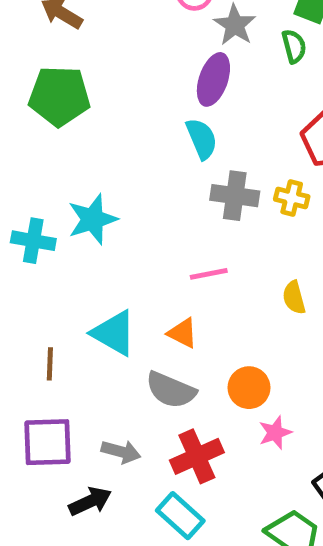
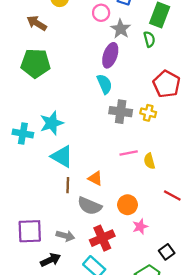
pink line: (209, 274) -> (129, 153), moved
cyan triangle: (114, 333) -> (62, 156), moved
brown line: (50, 364) -> (68, 185), moved

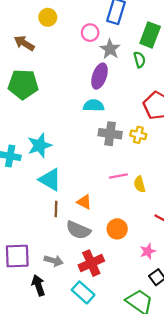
cyan semicircle: (105, 84) -> (94, 105), turned -66
pink star: (140, 227) -> (148, 251), moved
black arrow: (50, 260) -> (38, 285), turned -84

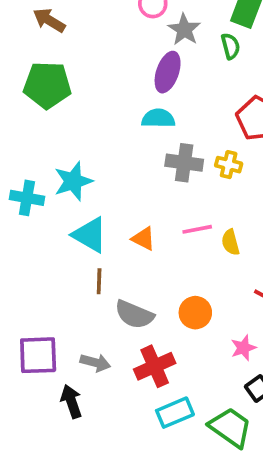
orange triangle: (84, 202) -> (144, 239), moved
cyan rectangle: (83, 292) -> (175, 413), moved, turned -65

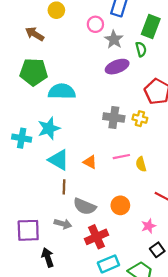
purple ellipse: (168, 72) -> (117, 67), moved, turned 50
cyan semicircle: (158, 118) -> (62, 92), moved, size x1.4
gray arrow: (95, 363) -> (63, 224), moved

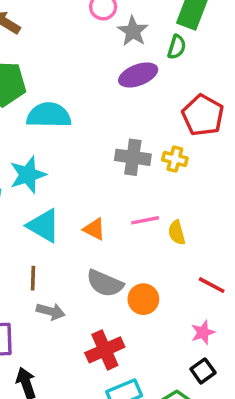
green semicircle: (141, 49) -> (177, 47), turned 32
brown line: (64, 187) -> (33, 278), moved
gray semicircle: (85, 206) -> (105, 283), moved
gray arrow: (63, 224) -> (51, 311), moved
pink star: (149, 226) -> (203, 332), moved

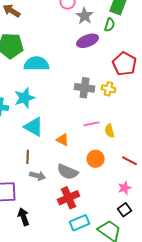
orange triangle: (94, 229) -> (63, 140), moved
gray semicircle: (105, 283) -> (68, 172), moved
orange circle: (143, 299) -> (96, 159), moved

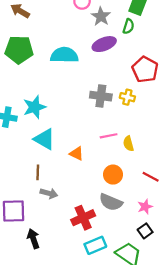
cyan semicircle: (37, 64) -> (64, 55), moved
gray semicircle: (68, 172) -> (111, 202), moved

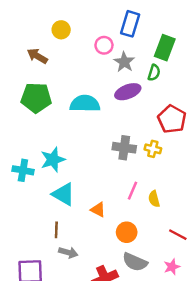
pink line: (109, 136) -> (133, 191), turned -56
orange circle: (113, 175) -> (127, 232), moved

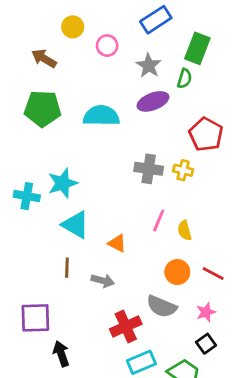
blue rectangle: (130, 24) -> (156, 20), turned 40
pink circle: (104, 45) -> (107, 46), moved
orange circle: (127, 232) -> (177, 272), moved
gray arrow: (68, 252) -> (103, 281), moved

